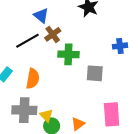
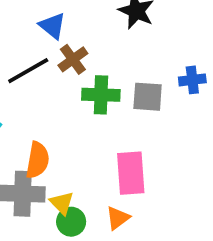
gray square: (95, 73) -> (148, 97), moved
orange semicircle: (33, 79) -> (38, 160), moved
pink rectangle: (112, 114) -> (131, 173), moved

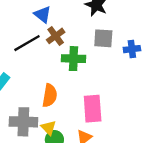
gray square: (148, 97) -> (103, 38), moved
orange semicircle: (38, 160) -> (50, 96), moved

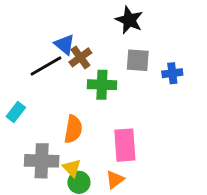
blue triangle: (42, 14) -> (65, 45), moved

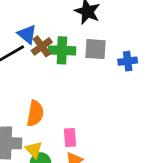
green cross: (102, 85) -> (62, 50), moved
pink rectangle: (125, 145) -> (70, 138), moved, size x0.6

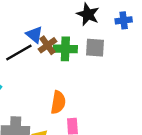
blue cross: (128, 61) -> (124, 20), moved
orange semicircle: (35, 113) -> (58, 102), moved

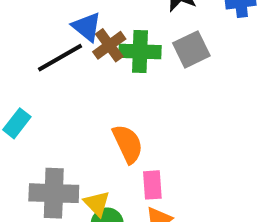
gray square: (95, 48) -> (191, 49), turned -30
orange semicircle: (58, 102) -> (128, 144), turned -35

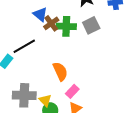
black line: (60, 58) -> (24, 46), moved
pink rectangle: (152, 185) -> (72, 91), turned 48

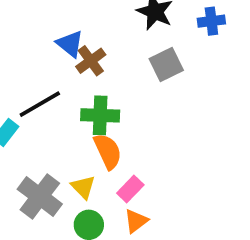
green cross: (66, 26) -> (100, 115), moved
gray cross: (24, 95) -> (40, 197), turned 35
yellow triangle: (45, 100) -> (83, 187), moved

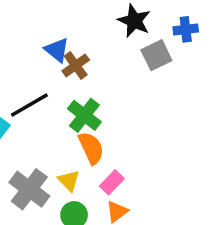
gray square: (166, 64) -> (156, 55), moved
green cross: (100, 115) -> (84, 115), turned 36

